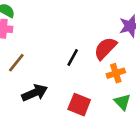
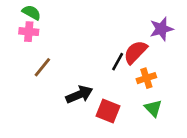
black line: (73, 57) -> (118, 62), moved
black arrow: (35, 93) -> (79, 95), moved

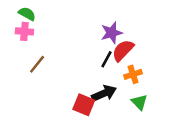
purple star: (161, 29) -> (112, 33), moved
black arrow: (79, 95) -> (104, 93), moved
red square: (108, 111) -> (84, 105), moved

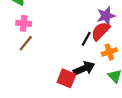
pink cross: (24, 31) -> (24, 23), moved
purple star: (112, 33) -> (106, 16), moved

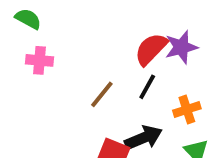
red semicircle: (100, 31) -> (151, 49), moved
brown line: (26, 43) -> (102, 94), moved

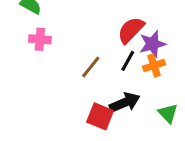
purple star: (181, 47) -> (152, 44), moved
orange cross: (187, 110) -> (154, 66), moved

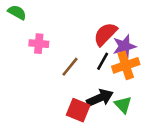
pink cross: (40, 39) -> (39, 44), moved
orange cross: (154, 66) -> (126, 65), size x1.4
green triangle: (168, 113) -> (123, 105), moved

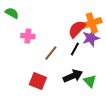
orange cross: (126, 65) -> (92, 23), moved
red square: (78, 110) -> (38, 81), moved

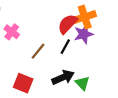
pink cross: (28, 36) -> (12, 32), turned 32

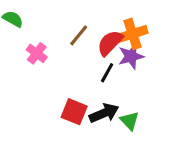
brown line: (38, 51) -> (79, 35), moved
red square: (23, 83) -> (74, 112), moved

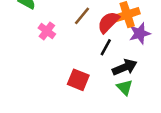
purple star: (131, 56) -> (140, 33), moved
black arrow: (104, 113) -> (125, 67), moved

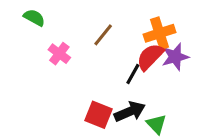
red semicircle: (108, 22) -> (150, 57), moved
black arrow: (125, 67) -> (130, 112), moved

